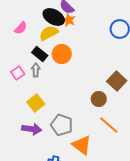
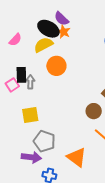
black rectangle: (40, 54) -> (21, 75), moved, turned 49
yellow square: (36, 103) -> (30, 115), turned 30
gray pentagon: (62, 125) -> (44, 141), moved
purple arrow: (32, 129) -> (31, 157), moved

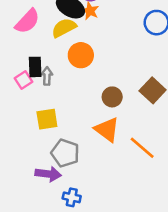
pink semicircle: (15, 40) -> (27, 21), size x1.5
brown circle: (94, 111) -> (112, 97), moved
orange triangle: (77, 157) -> (107, 130), moved

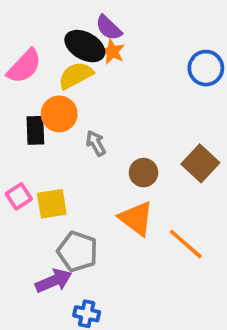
orange circle: (81, 55) -> (59, 114), moved
gray arrow: (47, 76) -> (96, 143), moved, turned -30
pink square: (23, 80) -> (19, 196), moved
purple arrow: (48, 174) -> (54, 281), turned -30

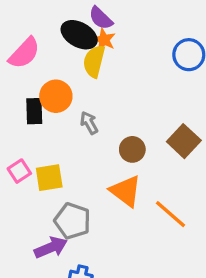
yellow semicircle: (76, 75) -> (94, 61), moved, turned -48

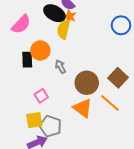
brown circle: (132, 149) -> (87, 83), size x1.5
pink square: (19, 171) -> (41, 96), moved
yellow square: (49, 178) -> (34, 120), moved
orange line: (171, 214) -> (110, 103), moved

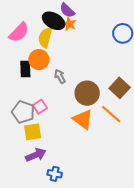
yellow semicircle: (64, 29) -> (45, 38), moved
gray pentagon: (50, 126) -> (23, 112), moved

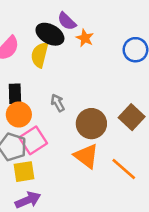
orange star: (69, 24) -> (85, 38), moved
orange circle: (39, 60) -> (19, 115), moved
pink square: (40, 107) -> (33, 140), size x1.5
orange line: (111, 114) -> (124, 169), moved

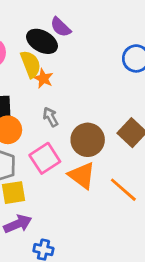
orange star: (85, 38) -> (43, 78), moved
yellow semicircle: (40, 55) -> (31, 64), turned 145
pink square: (33, 140) -> (45, 158), moved

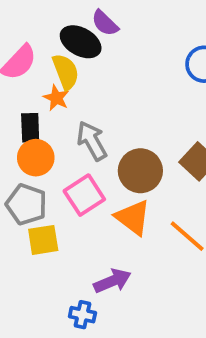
orange star: (43, 78) -> (56, 98), moved
gray arrow: (51, 117) -> (92, 141), size x1.5
purple arrow: (18, 224) -> (112, 281), moved

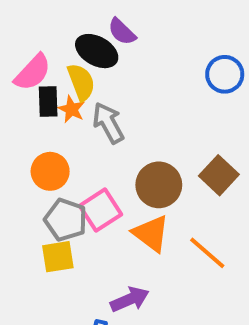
black rectangle: (30, 128) -> (48, 101), moved
gray arrow: (92, 141) -> (108, 123), moved
gray pentagon: (26, 204) -> (66, 220), moved

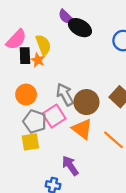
black ellipse: (97, 51) -> (80, 28), moved
gray arrow: (108, 123) -> (65, 95), moved
purple arrow: (130, 299) -> (70, 166), turned -102

